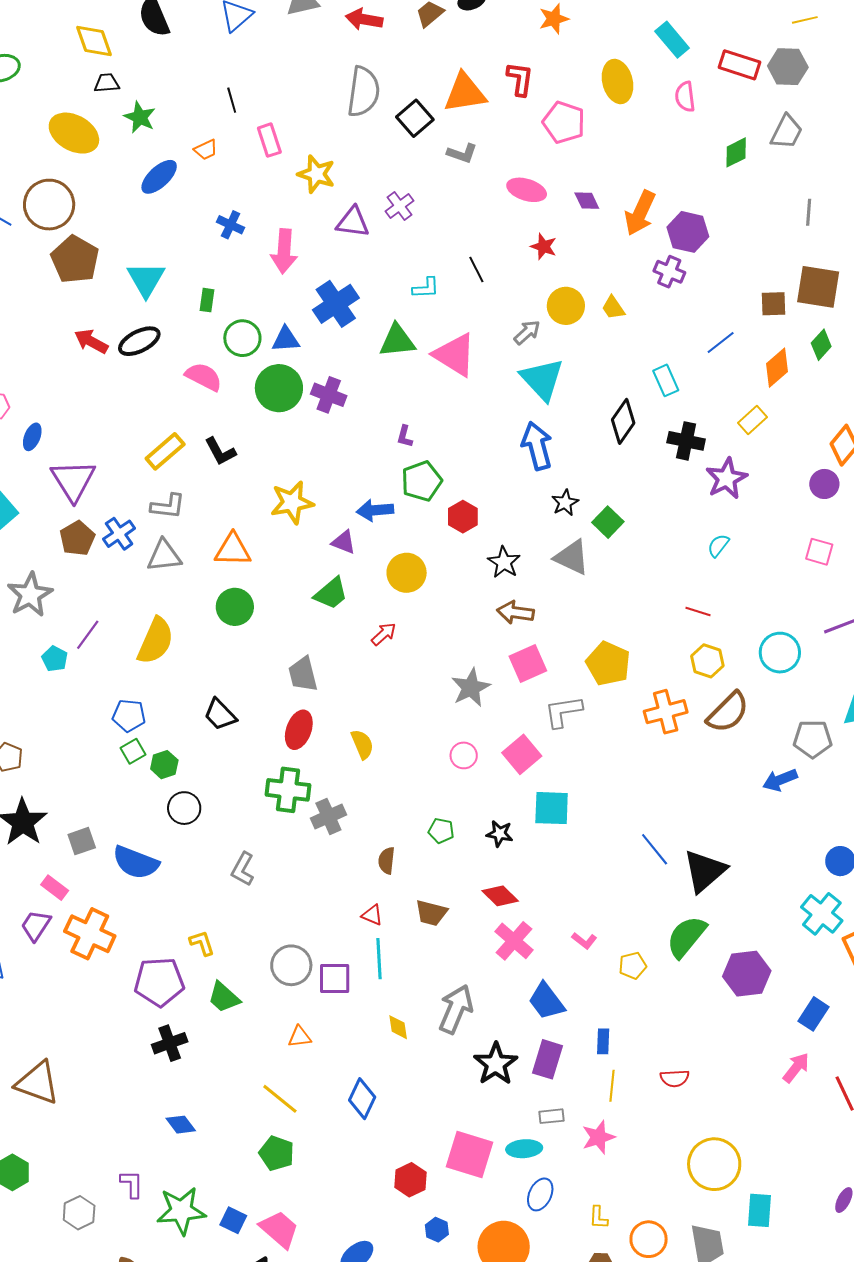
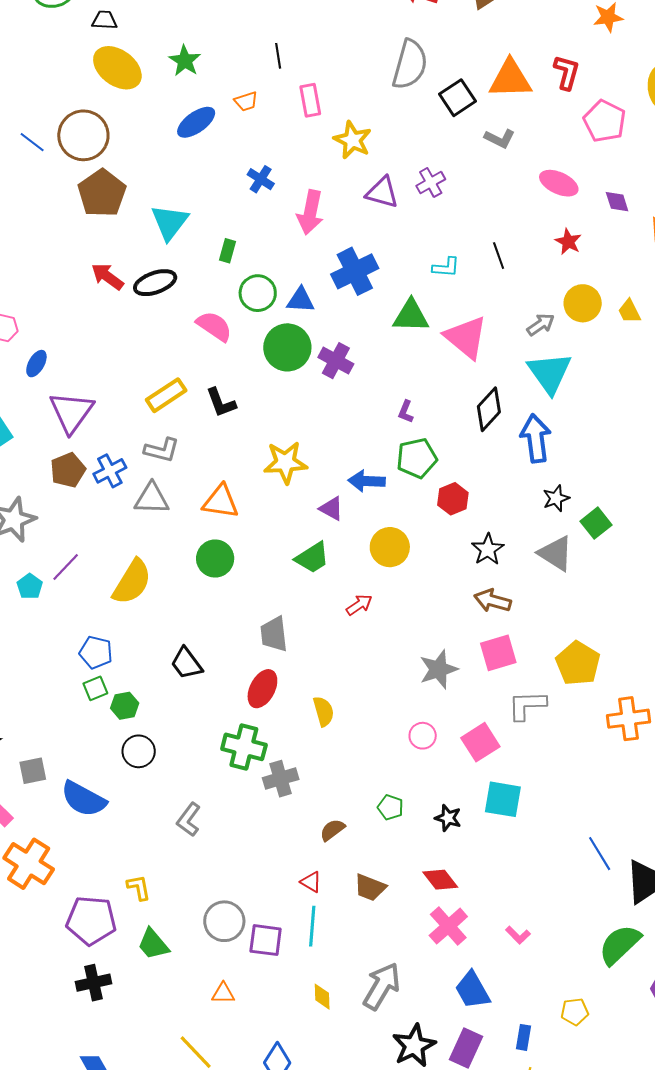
black trapezoid: (107, 83) -> (104, 20), moved
black diamond: (623, 421) -> (489, 409), moved
brown semicircle: (387, 861) -> (332, 830), turned 40
yellow pentagon: (633, 966) -> (575, 1012), moved

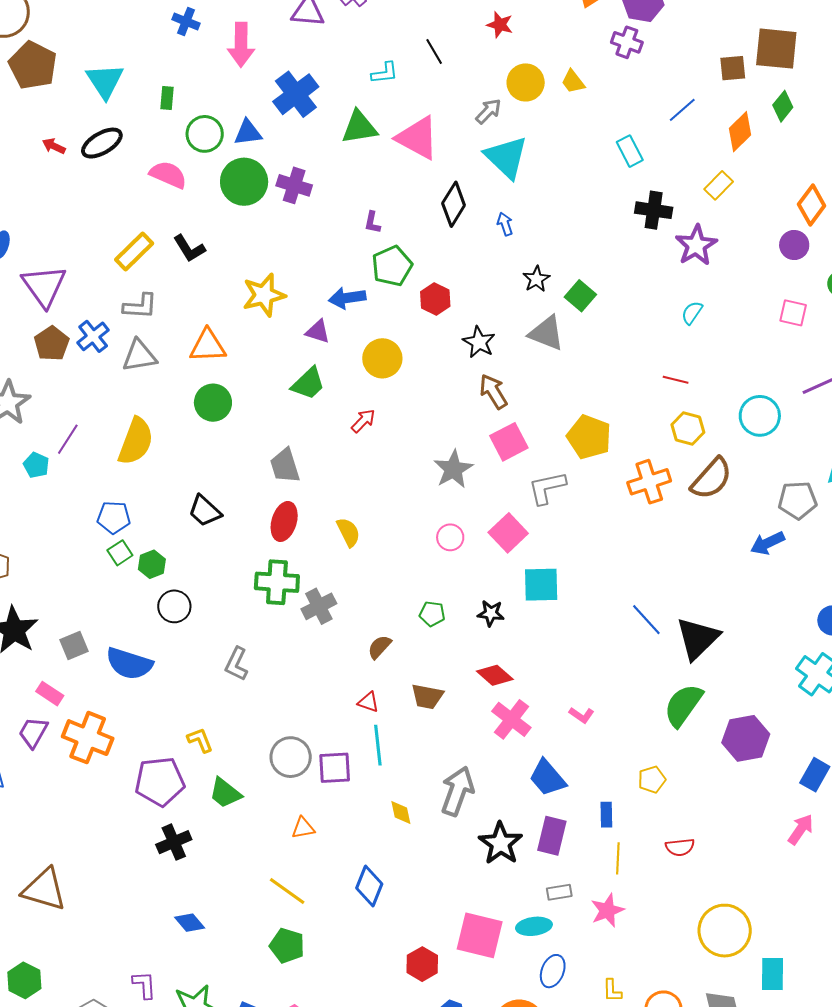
red arrow: (107, 277) -> (54, 146), size x0.7
blue arrow: (536, 438) -> (505, 224), size x0.5
brown arrow: (493, 601) -> (493, 392), turned 54

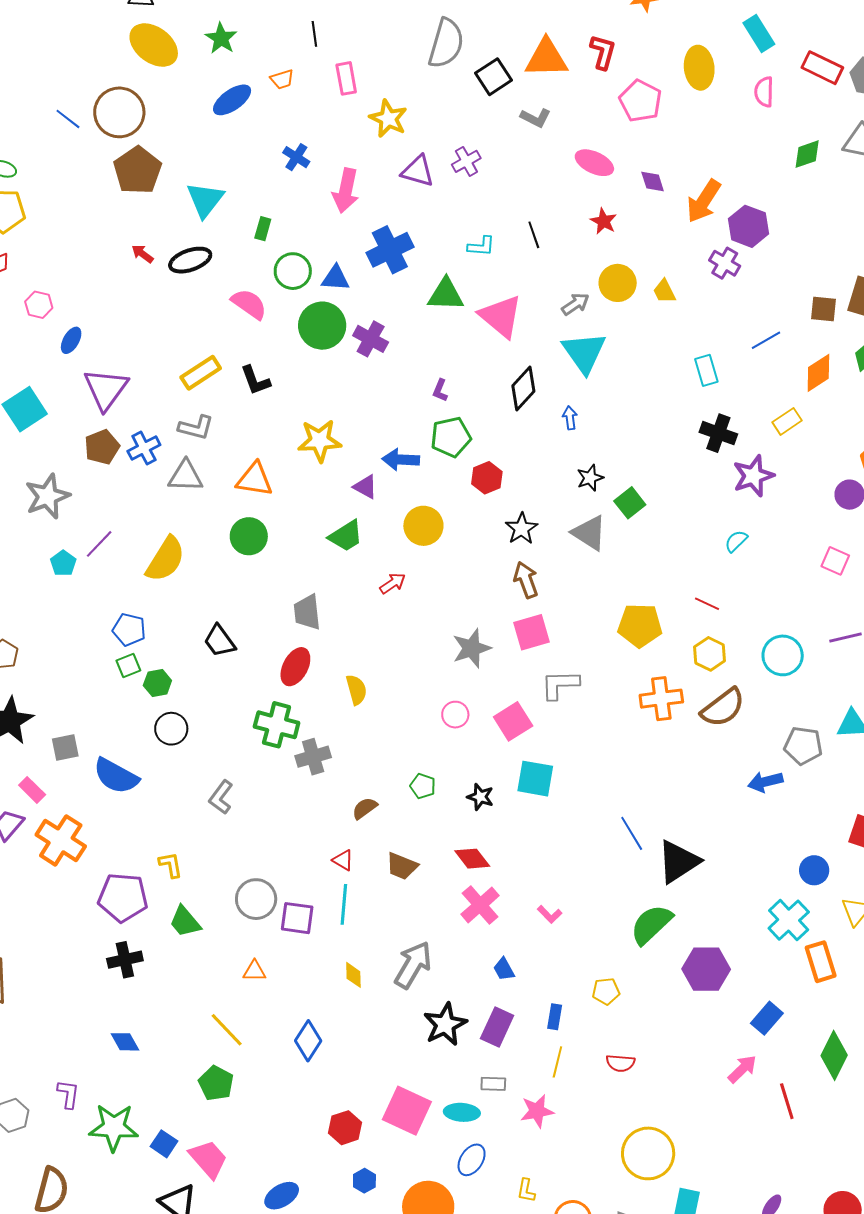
yellow pentagon: (589, 437) -> (640, 625), moved, turned -30
blue trapezoid: (547, 778) -> (504, 969), size x0.6

